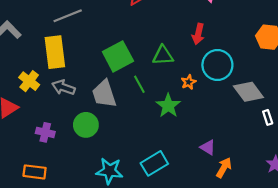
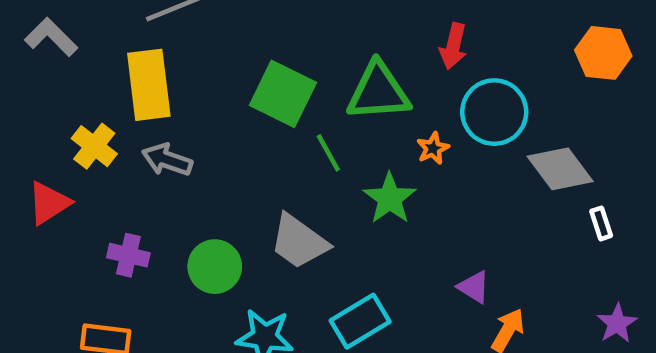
green triangle: (163, 55) -> (378, 92), size x1.4
green square: (118, 56) -> (283, 94), turned -36
gray trapezoid: (104, 94) -> (299, 242), moved, turned -36
green circle: (86, 125) -> (215, 267), moved

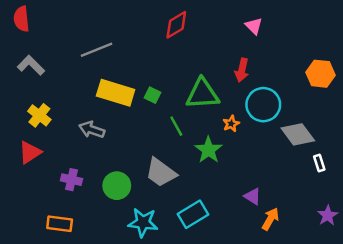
yellow rectangle: (149, 85) -> (116, 93), moved, turned -66
green square: (283, 94) -> (153, 95), size x0.5
yellow cross: (94, 146) -> (39, 115), moved

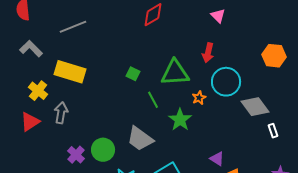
gray line: (97, 50) -> (73, 27), moved
yellow rectangle: (116, 93) -> (70, 72), moved
gray arrow: (92, 130) -> (61, 113), moved, turned 80
purple cross: (71, 180) -> (76, 155), moved, turned 30

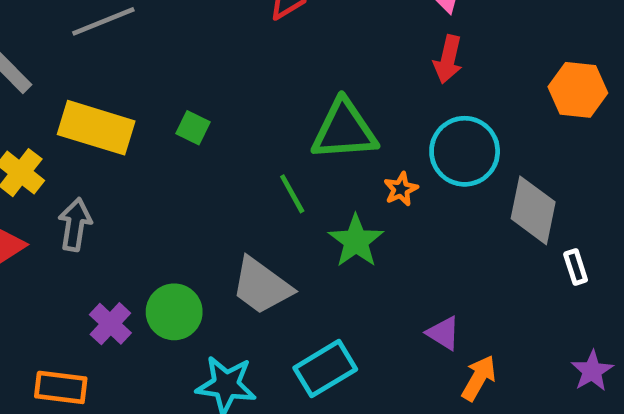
red arrow: (208, 53) -> (448, 59), moved
green square: (133, 74) -> (193, 128), moved
gray diamond: (255, 107) -> (533, 210), turned 48

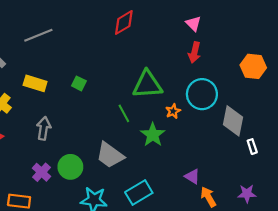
yellow rectangle: (96, 128) -> (35, 83), size x0.7
gray arrow: (75, 224) -> (44, 128), moved
purple star: (592, 371) -> (247, 194), moved, turned 30
orange arrow: (479, 378) -> (208, 197), turned -60

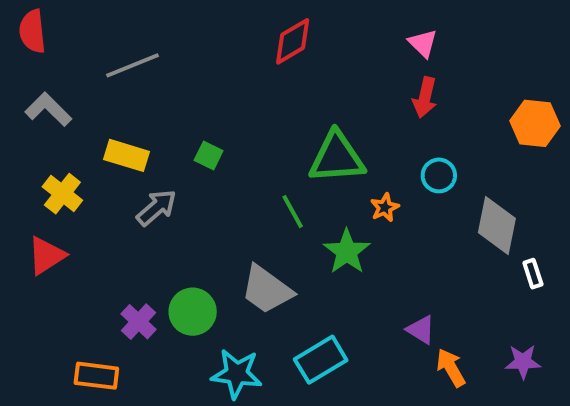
cyan circle: (202, 94) -> (439, 175), size x0.6
gray arrow: (44, 128) -> (157, 208), moved, turned 40

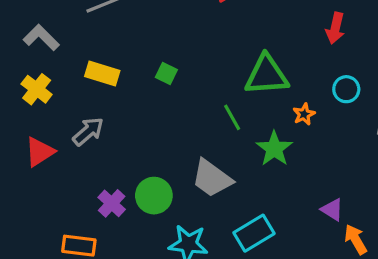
yellow cross: (62, 194) -> (37, 89), moved
gray arrow: (157, 208) -> (88, 131), moved

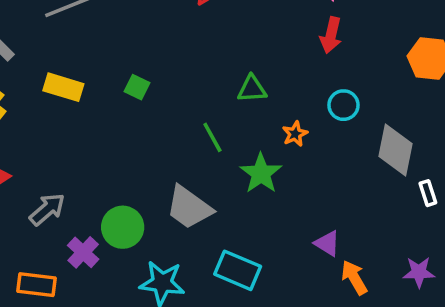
green triangle: (266, 75) -> (252, 89), size x0.6
gray arrow: (88, 131) -> (47, 209), moved
purple cross: (112, 203) -> (83, 252), moved
cyan rectangle: (254, 233) -> (238, 270), turned 54

